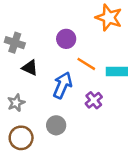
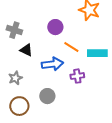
blue arrow: (62, 85) -> (52, 64), turned 60
purple cross: (94, 100) -> (77, 76), turned 32

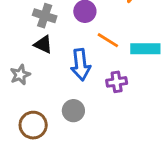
gray cross: (14, 30) -> (45, 16), moved
blue arrow: (52, 64) -> (81, 65), turned 90
gray star: (15, 78) -> (20, 75), moved

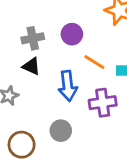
gray cross: (45, 16) -> (33, 38), turned -30
purple cross: (117, 82) -> (103, 103), size x1.4

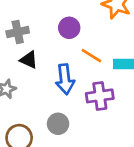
gray cross: (33, 38) -> (18, 32), moved

